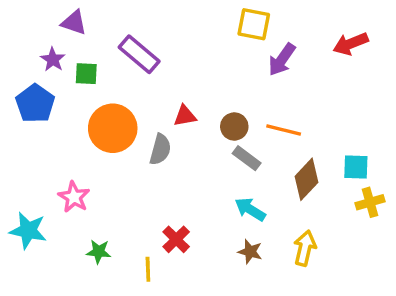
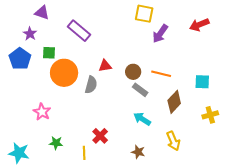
green square: (86, 74) -> (49, 53), moved
cyan square: (356, 167) -> (202, 82), moved
cyan star: (28, 230) -> (19, 153), moved
yellow arrow: (305, 248) -> (173, 141), turned 144
brown star: (250, 252) -> (138, 152), moved

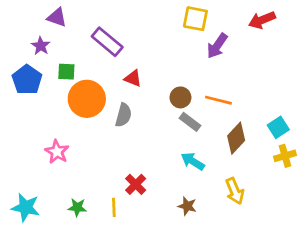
red arrow: (199, 25) -> (262, 20), moved
red triangle: (105, 66) -> (133, 78), moved, turned 32
cyan square: (202, 82) -> (278, 127), moved, turned -35
green star: (56, 143) -> (77, 207), moved

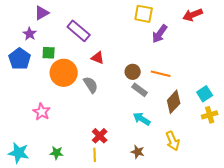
purple triangle: (57, 17) -> (42, 13), turned -49
gray semicircle: (123, 115) -> (91, 85), turned -48
yellow line: (114, 207) -> (95, 155), moved

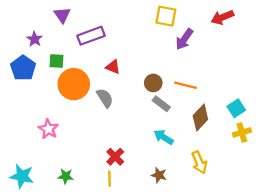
purple triangle: (42, 13) -> (62, 15), moved, turned -35
purple rectangle: (79, 31) -> (91, 36), turned -60

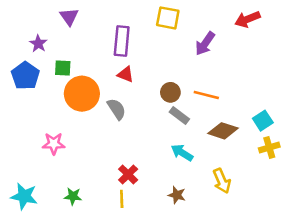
yellow square: (166, 16) -> (168, 18), moved
purple rectangle: (91, 36) -> (122, 41), moved, turned -65
brown diamond: (200, 118) -> (223, 131), turned 65
pink star: (48, 129) -> (54, 144), turned -30

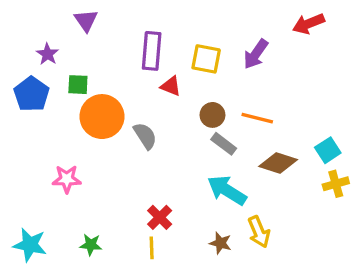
yellow square: (168, 18) -> (206, 59), moved
red triangle: (126, 74) -> (171, 86), moved
cyan arrow: (182, 153) -> (227, 190), size x1.4
yellow arrow: (222, 181) -> (259, 232), moved

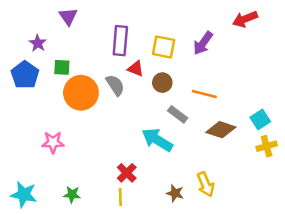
brown circle: (212, 115) -> (162, 83), moved
gray semicircle: (145, 136) -> (115, 85), moved
cyan arrow: (227, 190) -> (157, 140), moved

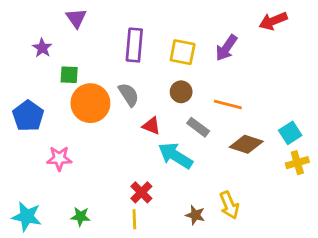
red triangle: (136, 69) -> (151, 126), moved
blue pentagon: (25, 75) -> (28, 116), moved

